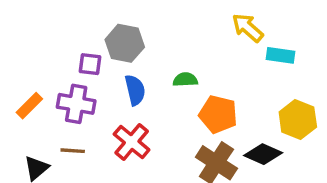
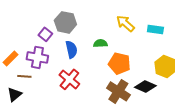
yellow arrow: (248, 28) -> (125, 23), moved
purple square: (90, 64) -> (45, 34), turned 32
brown line: (73, 151) -> (24, 76), moved

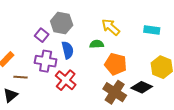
yellow arrow: (125, 23) -> (111, 27), moved
purple cross: (37, 57) -> (46, 61), moved

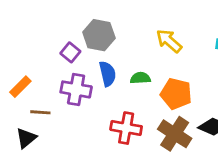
green semicircle: (97, 44) -> (140, 78), moved
red cross: (66, 80) -> (126, 128), moved, turned -30

